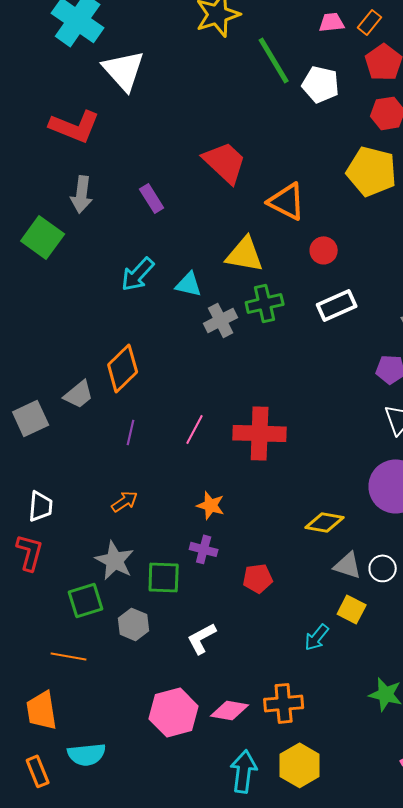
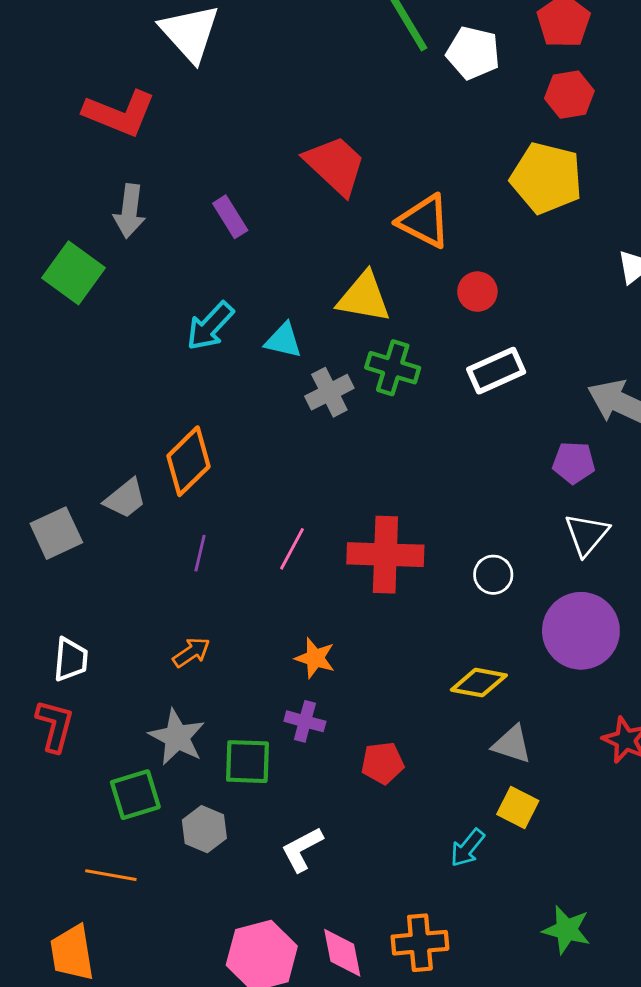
green cross: (265, 303) -> (393, 368), turned 30
white circle: (383, 568) -> (493, 575), moved
pink diamond: (230, 710) -> (342, 953), turned 69

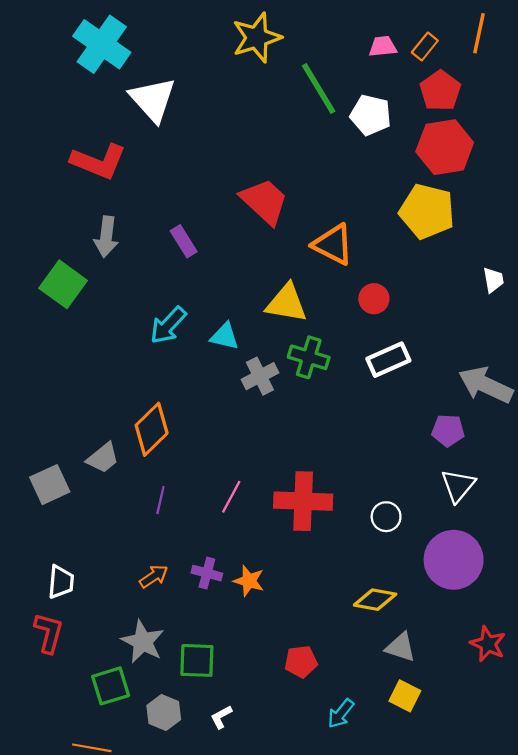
red hexagon: (569, 95) -> (445, 147), size x1.5
purple cross: (305, 721) -> (207, 573), moved
cyan arrow: (467, 848) -> (341, 714), moved
white L-shape: (302, 849) -> (221, 717), moved, size x0.7

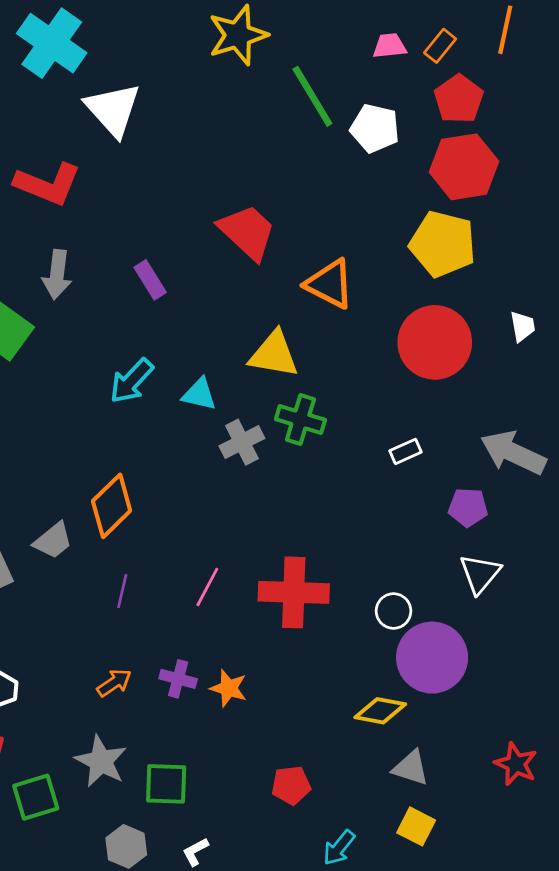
red circle: (374, 299) -> (435, 342), moved, size x2.0
white rectangle: (388, 360) -> (405, 451), moved, size x0.6
purple circle: (454, 560) -> (432, 658), moved
green square: (111, 686) -> (36, 797), moved

